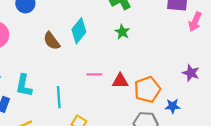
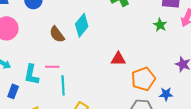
green star: (122, 32) -> (160, 25), moved
pink line: (94, 74) -> (52, 67), moved
red triangle: (120, 81) -> (118, 59), moved

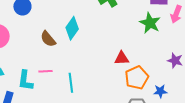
green star: (160, 25) -> (150, 23), size x1.5
red triangle: (118, 59) -> (122, 58), moved
cyan line: (63, 85) -> (71, 83), moved

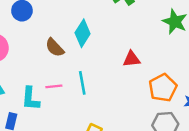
red triangle: (122, 58) -> (131, 59), moved
cyan line: (71, 83) -> (82, 83), moved

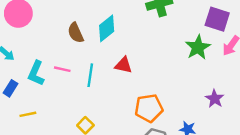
red triangle: (131, 59) -> (123, 65), moved
orange pentagon: (163, 88) -> (149, 108), moved

